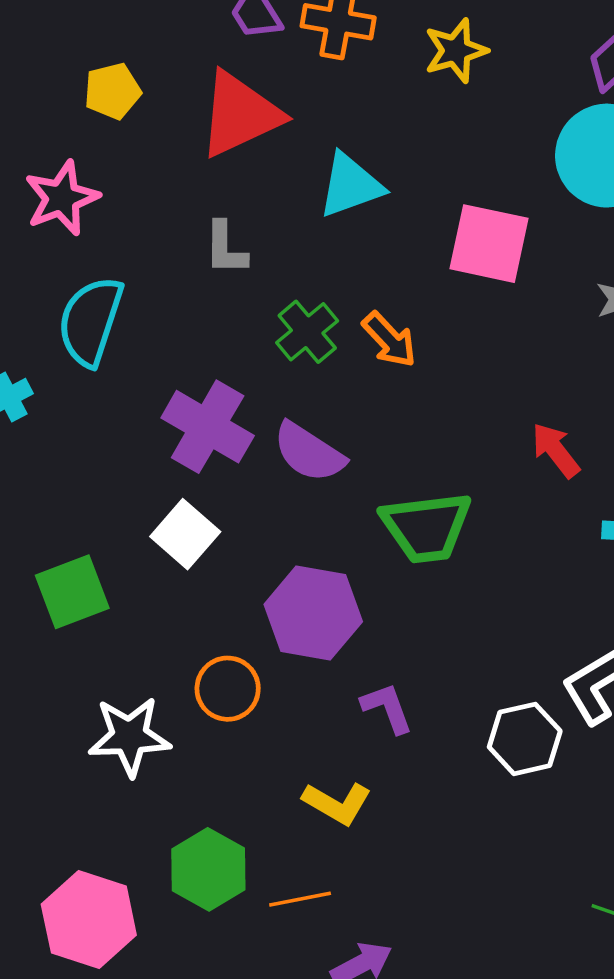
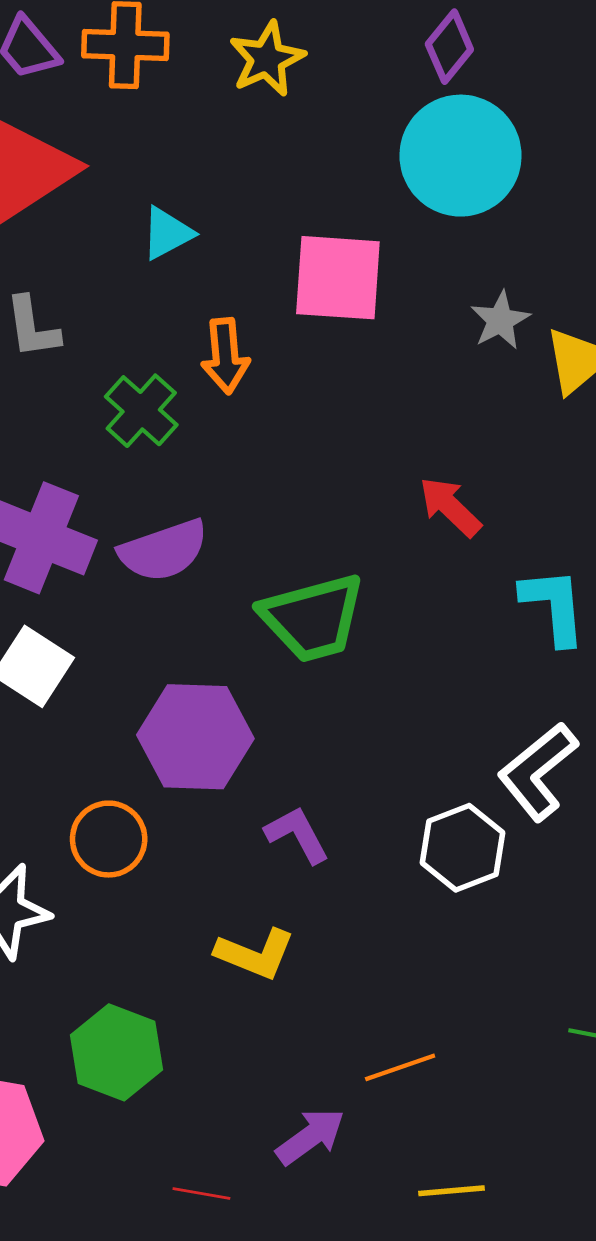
cyan triangle: (350, 185) -> (167, 233), size x0.7
orange arrow: (389, 340) -> (225, 356), moved, turned 46
purple semicircle: (309, 452) -> (163, 551), turned -44
orange line: (300, 899) -> (400, 1067), moved

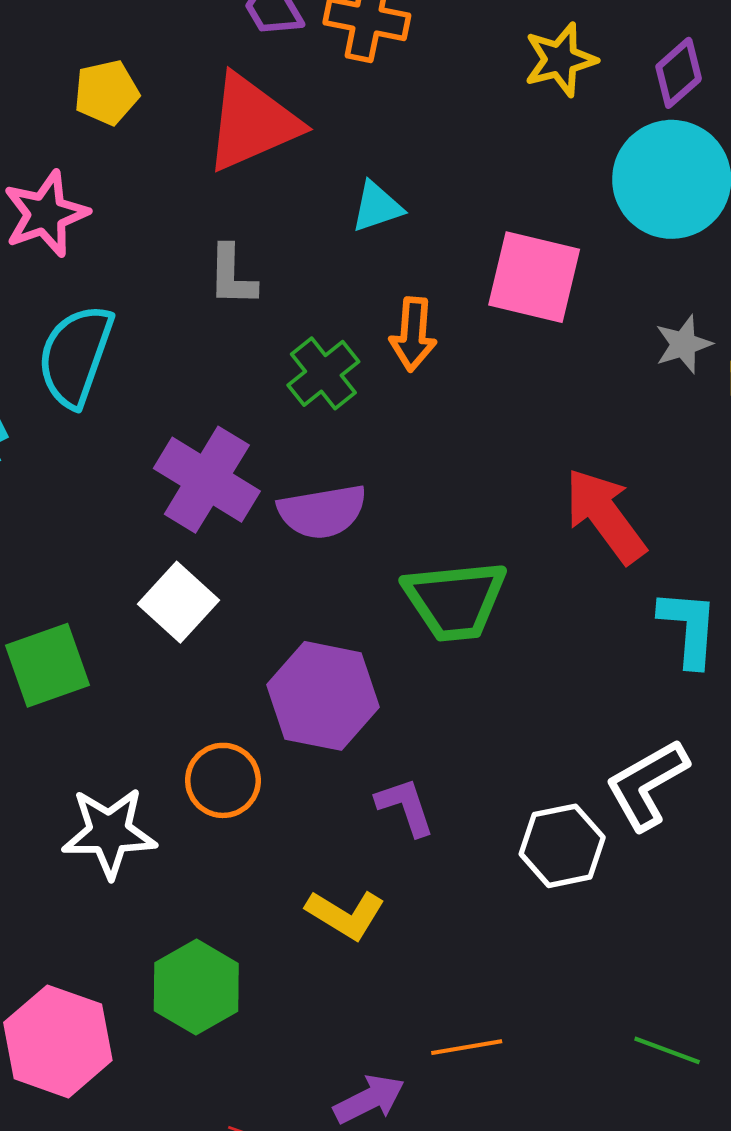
yellow star: (267, 59) -> (560, 60), moved
red arrow: (450, 507) -> (605, 516), size x1.5

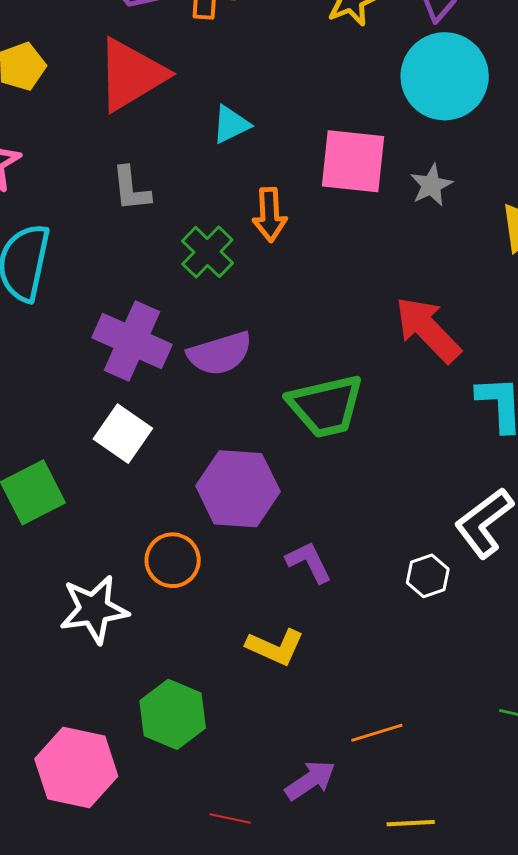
gray star: (683, 344) -> (431, 185), moved
white hexagon: (562, 846) -> (428, 576), size x0.7

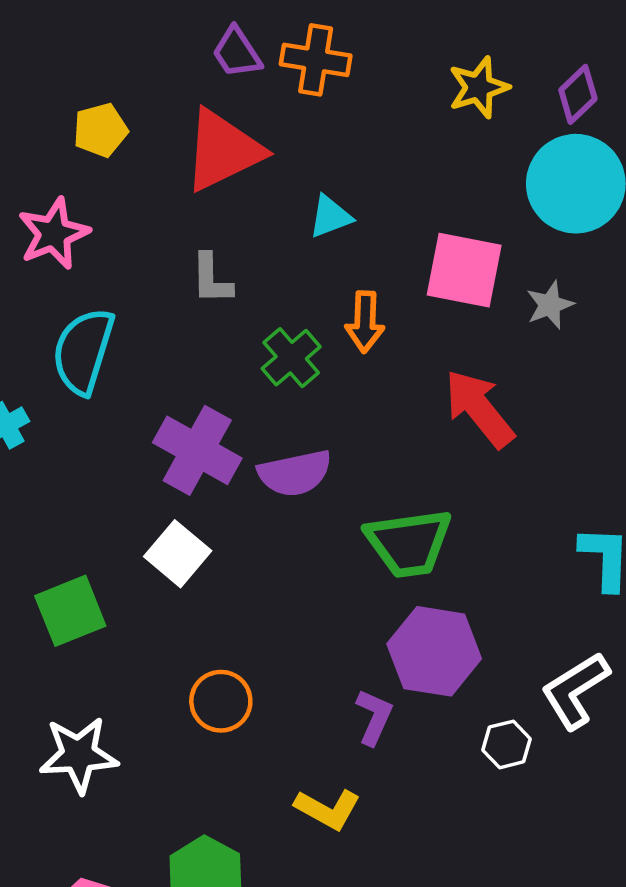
red arrow: (428, 330) -> (479, 409), moved
purple hexagon: (238, 489) -> (434, 651), moved
purple L-shape: (309, 562) -> (374, 717), turned 45
white star: (94, 609) -> (79, 755), moved

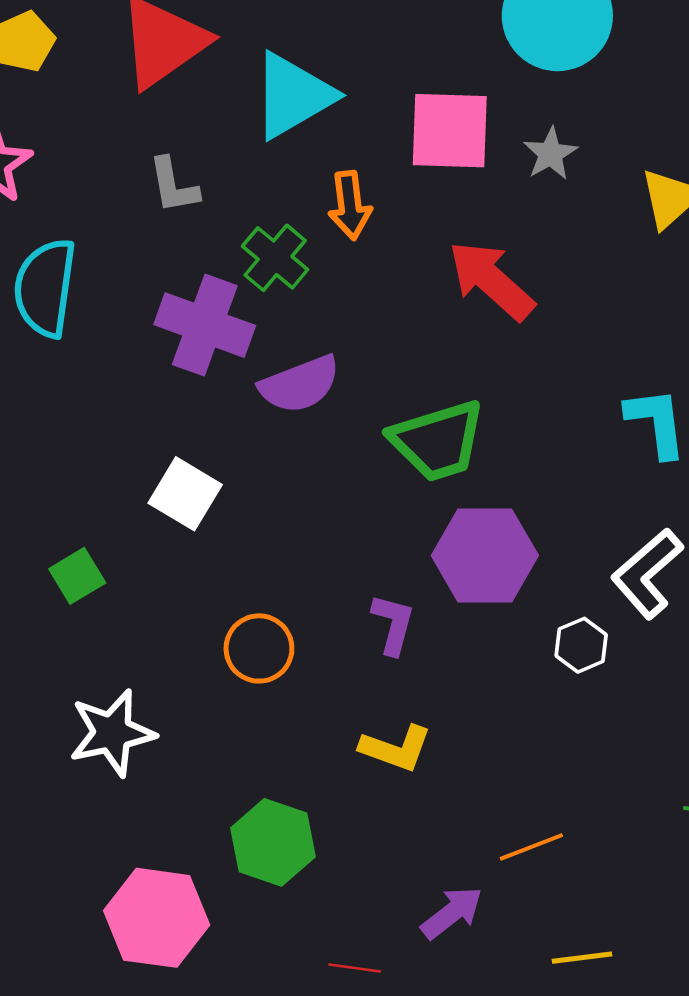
cyan triangle: (330, 217) -> (293, 96), size x1.8
purple cross: (197, 450) -> (205, 325), moved
green square: (70, 611) -> (77, 576), size x0.7
purple L-shape: (374, 717) -> (393, 624), moved

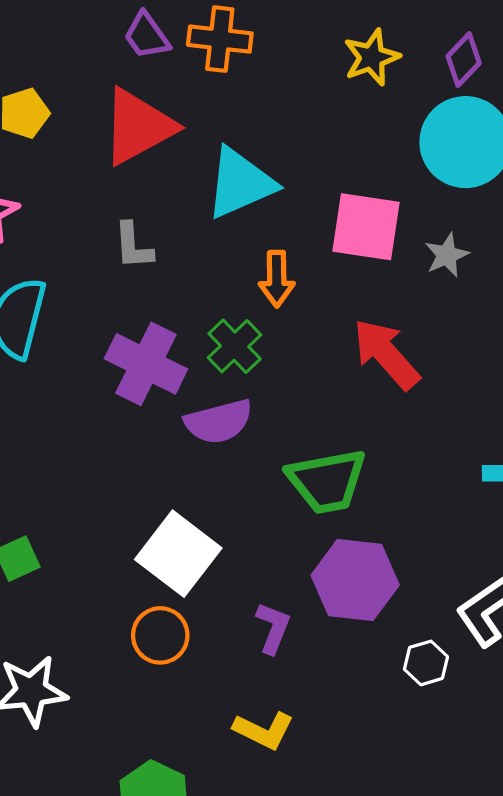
green cross: (275, 258) -> (235, 346), moved
white square: (185, 494) -> (178, 554), moved, size x1.4

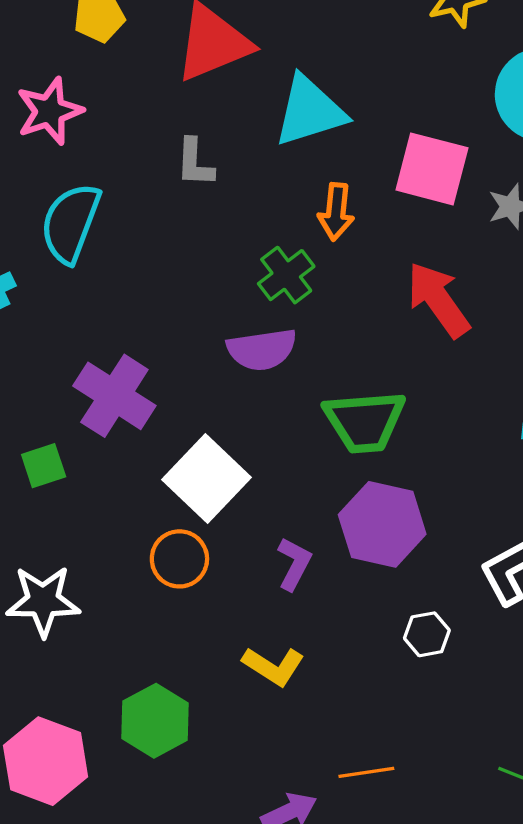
purple cross: (146, 364) -> (114, 396), moved
white hexagon: (426, 663) -> (427, 634), moved

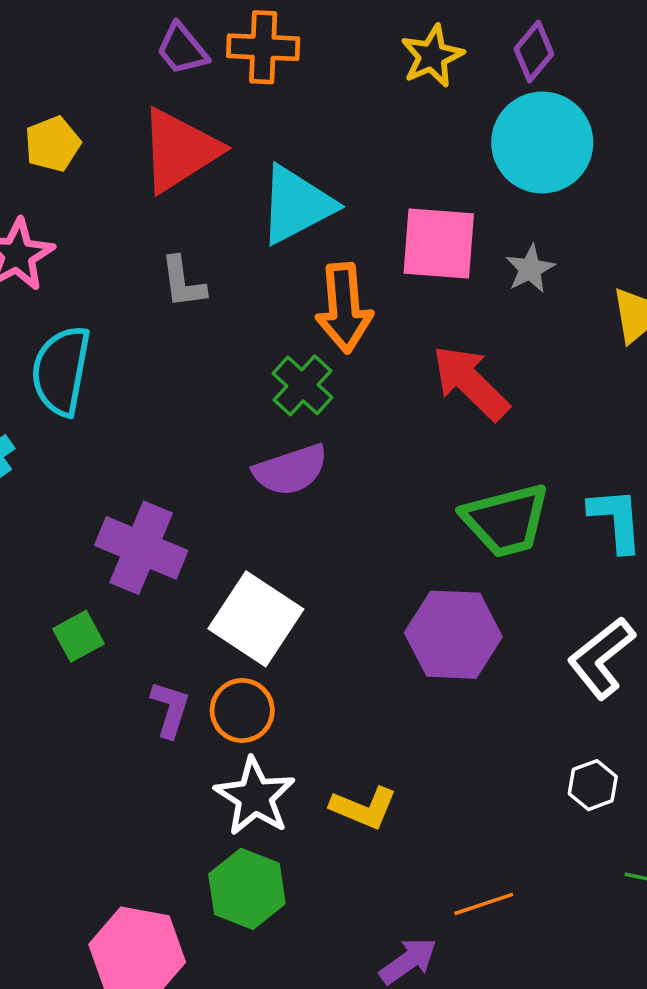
orange arrow: (336, 212) -> (344, 308), size x1.4
green trapezoid: (365, 421) -> (506, 520), moved
purple L-shape: (294, 564) -> (170, 709), moved
white star: (43, 601) -> (255, 797), moved, turned -30
white hexagon: (427, 634) -> (593, 785), moved

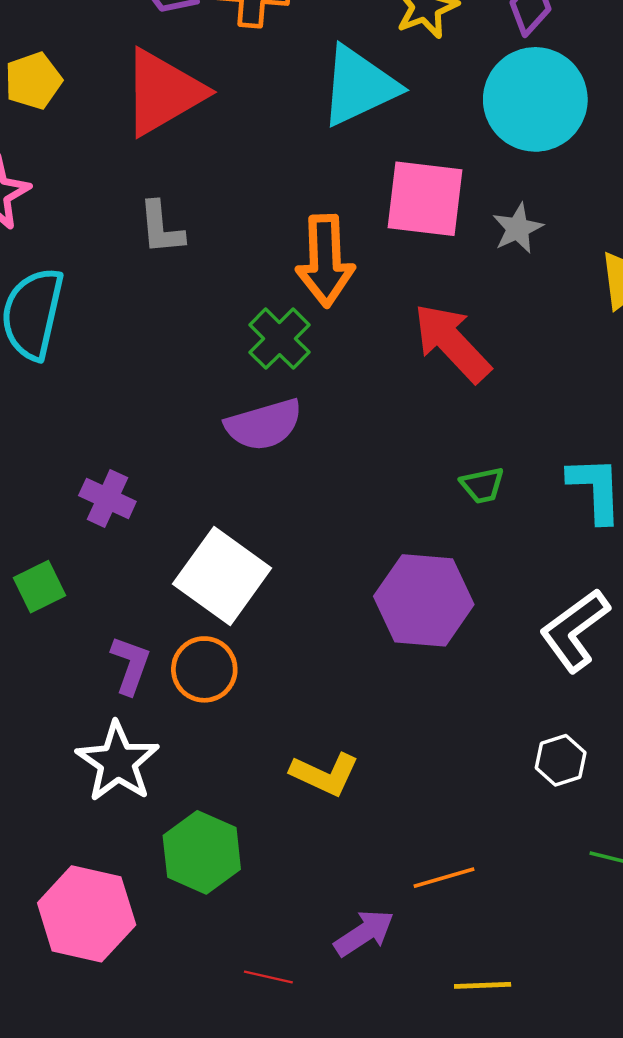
cyan triangle: (296, 205) -> (359, 86), moved
green trapezoid: (506, 520) -> (482, 485), size x0.5
purple cross: (141, 548) -> (107, 498), size x0.6
white star: (255, 797) -> (118, 762), moved

